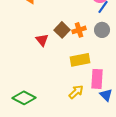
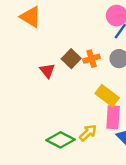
yellow rectangle: (80, 60) -> (107, 96), moved, turned 48
green diamond: (24, 98) -> (60, 140), moved

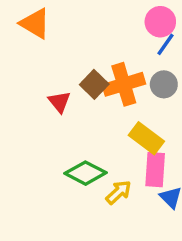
orange cross: (92, 59) -> (124, 84), size x1.6
green diamond: (60, 140) -> (85, 173), moved

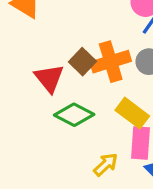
red triangle: (59, 102) -> (49, 78), size x1.4
green diamond: (85, 173) -> (74, 115), moved

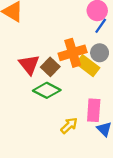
brown square: (82, 62) -> (50, 67), moved
yellow rectangle: (132, 113) -> (88, 66), moved

